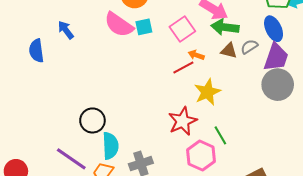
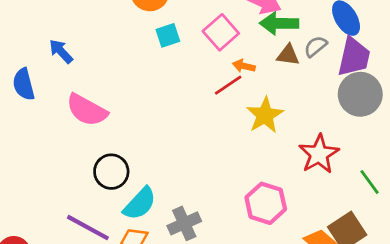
pink semicircle: (119, 25) -> (87, 110), moved
red star: (183, 121) -> (319, 154), moved
green line: (220, 135) -> (369, 182), moved
cyan semicircle: (110, 146) -> (140, 204), turned 52

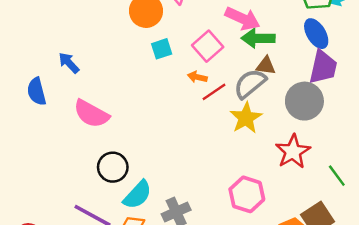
gray semicircle: (315, 46) -> (250, 84), moved, size x1.6
orange arrow: (244, 66) -> (197, 77), moved
gray circle: (360, 94) -> (304, 101), moved

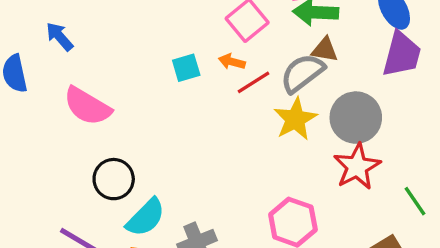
cyan square: (162, 49) -> (186, 68), moved
gray circle: (304, 101) -> (356, 118), moved

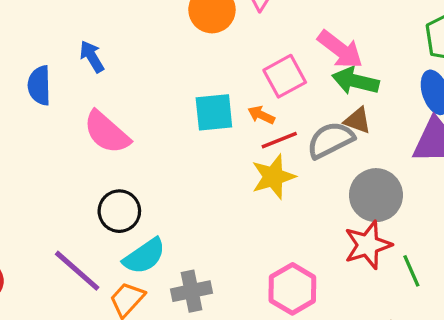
cyan square: (186, 68) -> (214, 112), size x1.4
yellow star: (295, 119) -> (273, 177), moved
green line: (415, 201) -> (411, 271), moved

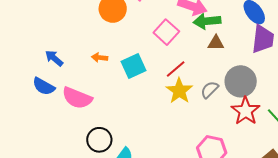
blue semicircle: (39, 85) -> (44, 86), moved, turned -40
orange arrow: (261, 115) -> (100, 58), moved
gray semicircle: (330, 140) -> (210, 90), moved, size x0.7

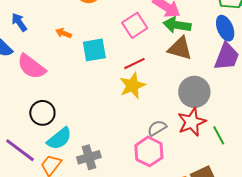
brown triangle: (216, 43) -> (180, 48), size x1.5
gray semicircle: (210, 90) -> (157, 128), moved

